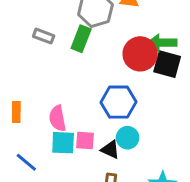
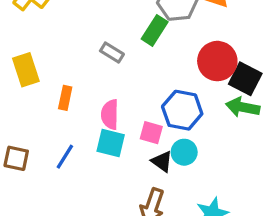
gray rectangle: (44, 36) -> (112, 53), moved
green arrow: (162, 43) -> (243, 107), moved
pink square: (85, 140) -> (151, 133), moved
blue line: (26, 162) -> (65, 157), turned 70

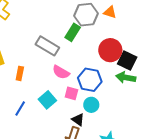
gray rectangle: (112, 53) -> (47, 46), size x1.6
pink semicircle: (110, 114) -> (61, 72), moved, turned -60
cyan square: (111, 143) -> (47, 100), turned 36
black triangle: (162, 162) -> (78, 120), moved

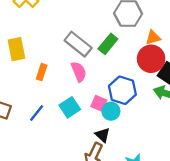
orange triangle: (110, 12) -> (153, 38), moved, turned -40
green rectangle: (73, 32) -> (108, 44), moved
pink semicircle: (61, 72) -> (79, 72), moved, turned -150
cyan circle: (91, 105) -> (111, 111), moved

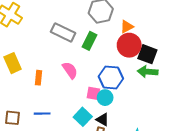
gray rectangle: (78, 44) -> (63, 32), moved
cyan square: (70, 107) -> (83, 117), moved
blue line: (37, 113) -> (42, 114), turned 63

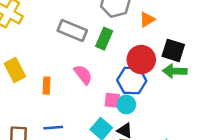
red circle: (129, 45) -> (141, 60), moved

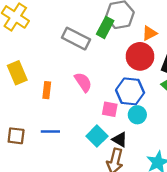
green rectangle: (104, 39) -> (105, 27), moved
red circle: (141, 60) -> (140, 56), moved
cyan circle: (126, 104) -> (137, 115), moved

